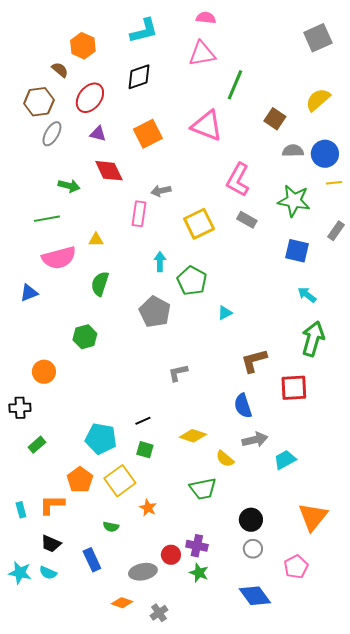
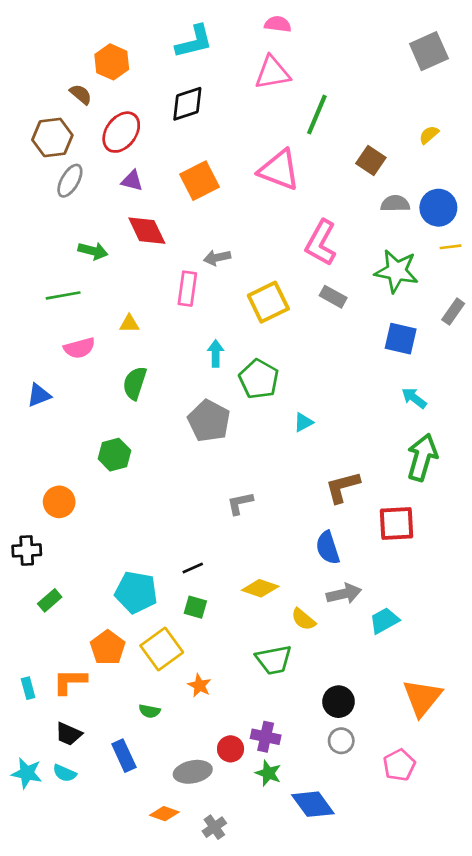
yellow semicircle: (318, 100) -> (429, 135), size x0.6
pink semicircle: (59, 258) -> (79, 348), size x0.7
blue diamond: (255, 596) -> (313, 804), moved

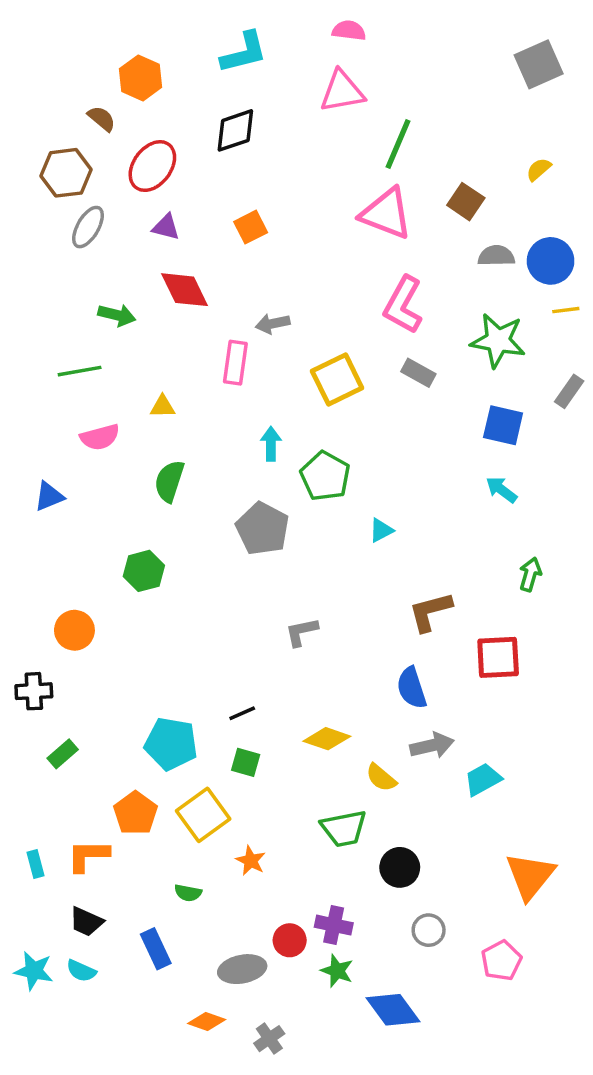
pink triangle: (279, 170) -> (386, 213), moved
orange square: (199, 181) -> (251, 227), size x0.7
cyan arrow: (414, 398) -> (501, 490), moved
green arrow: (422, 457) -> (530, 574), size x0.6
black circle: (338, 702) -> (400, 867), moved

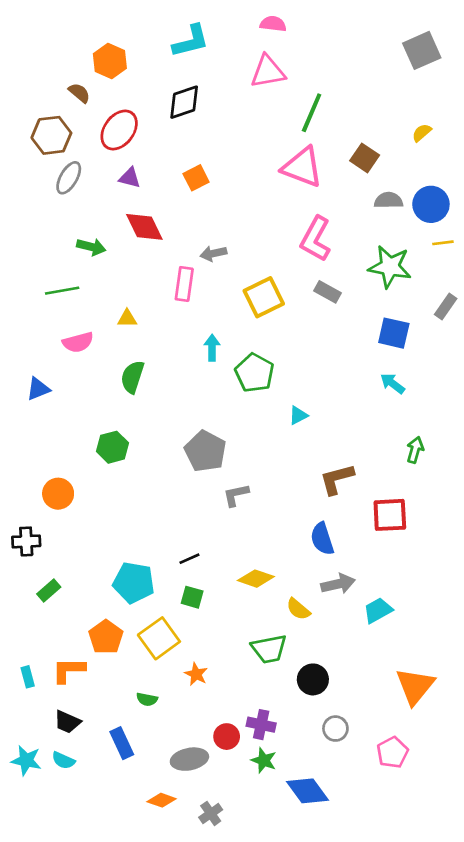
gray pentagon: (263, 529) -> (205, 451), moved

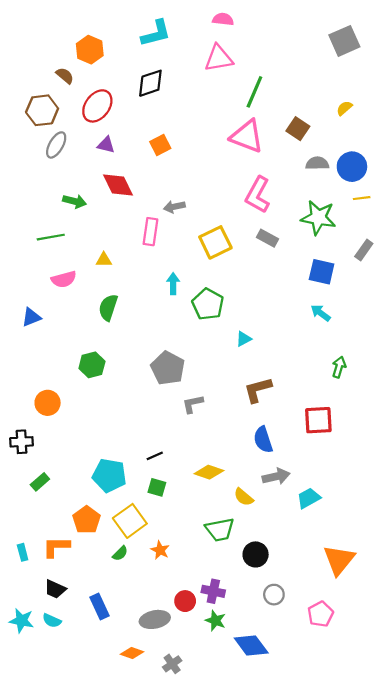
brown L-shape: (337, 479) -> (258, 390), moved
green semicircle: (147, 699) -> (120, 553), moved, turned -56

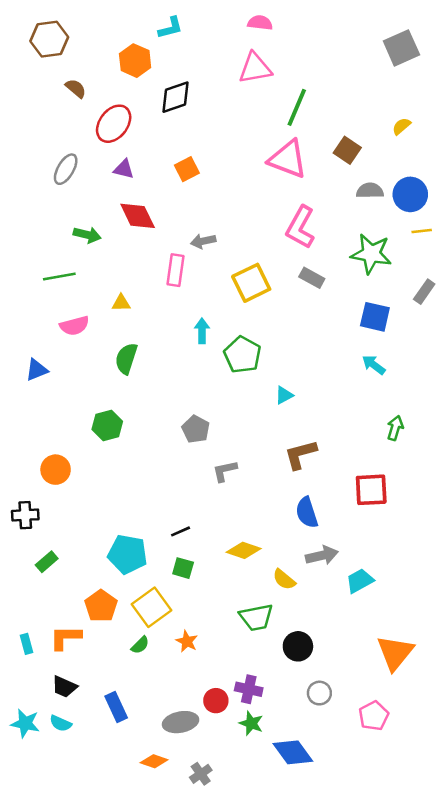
cyan L-shape: (156, 33) -> (170, 28), moved, size x0.7
orange hexagon: (90, 50) -> (135, 61), moved
brown hexagon: (42, 110) -> (49, 39), moved
gray pentagon: (168, 368) -> (196, 429), size x0.7

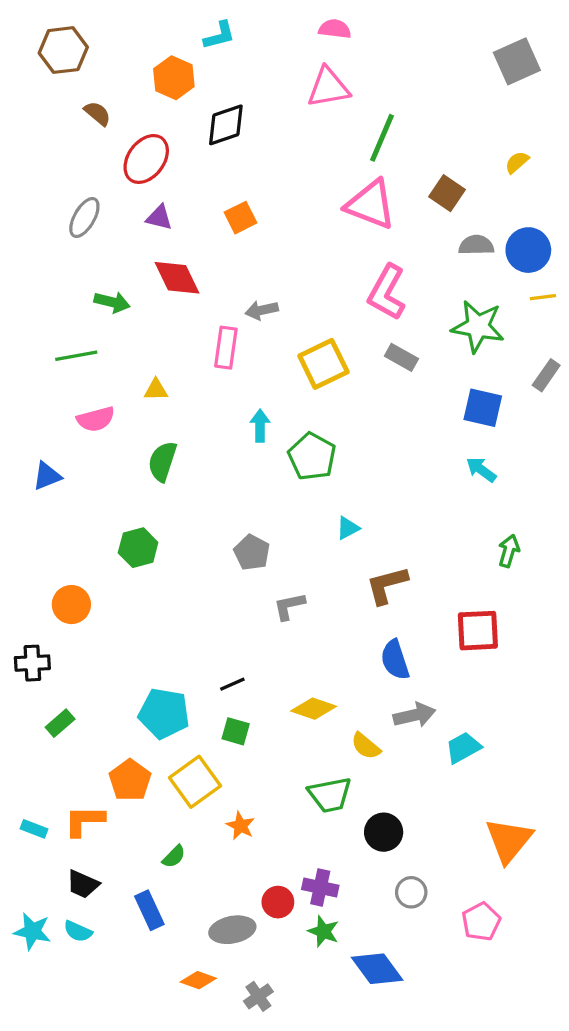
cyan triangle: (284, 395) -> (348, 528), moved
cyan rectangle: (27, 644) -> (34, 829), turned -54
green semicircle: (140, 645) -> (174, 857), moved

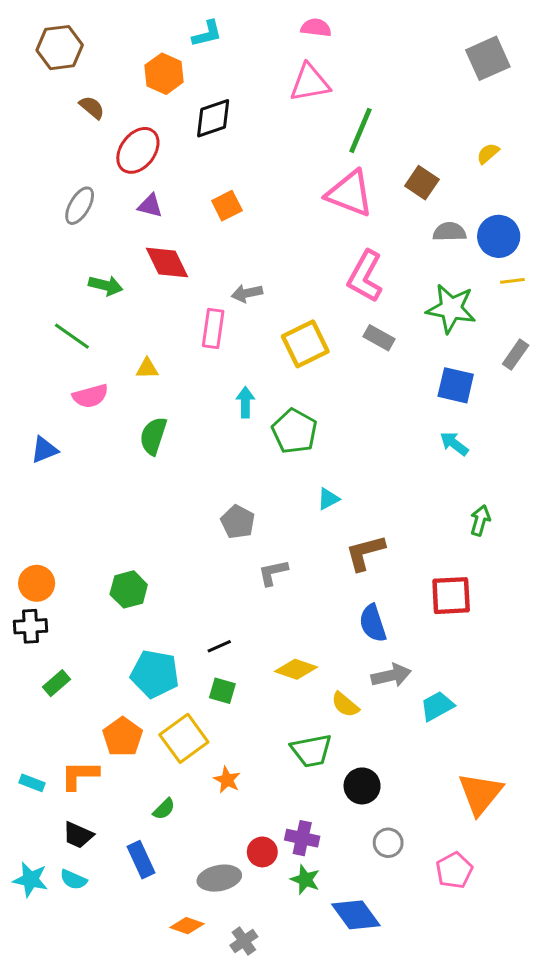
green line: (76, 356) -> (72, 336), turned 45
green hexagon: (138, 548) -> (129, 589), moved
orange circle: (71, 605) -> (37, 583), moved

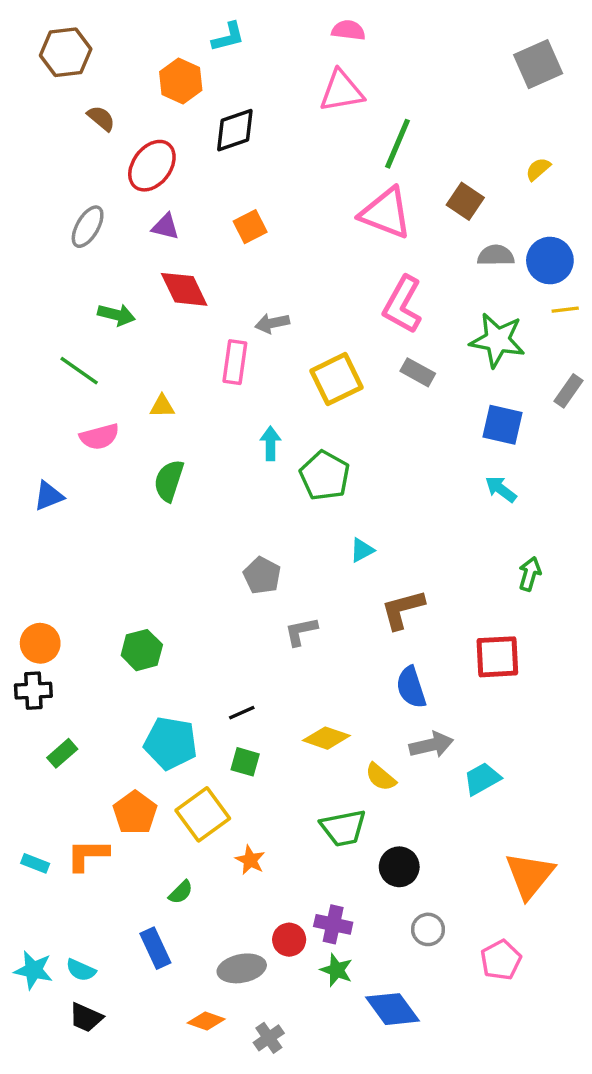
black trapezoid: (78, 835) -> (86, 1018), moved

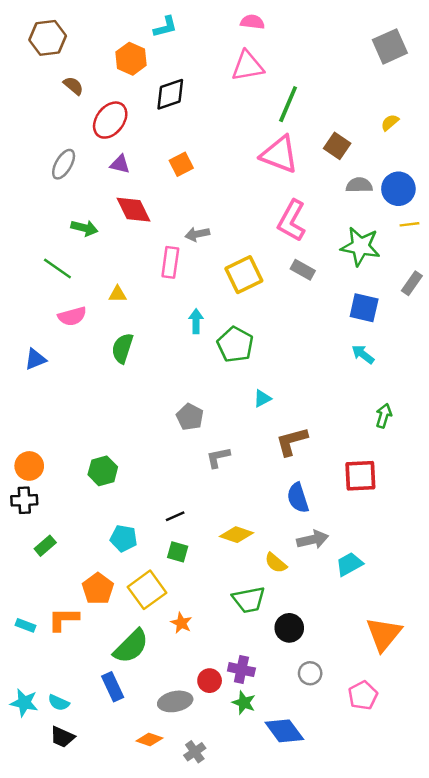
cyan pentagon: (171, 743) -> (124, 538), size x0.7
green semicircle: (181, 892) -> (131, 646), size x2.0

